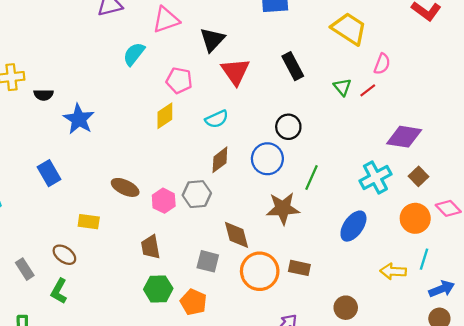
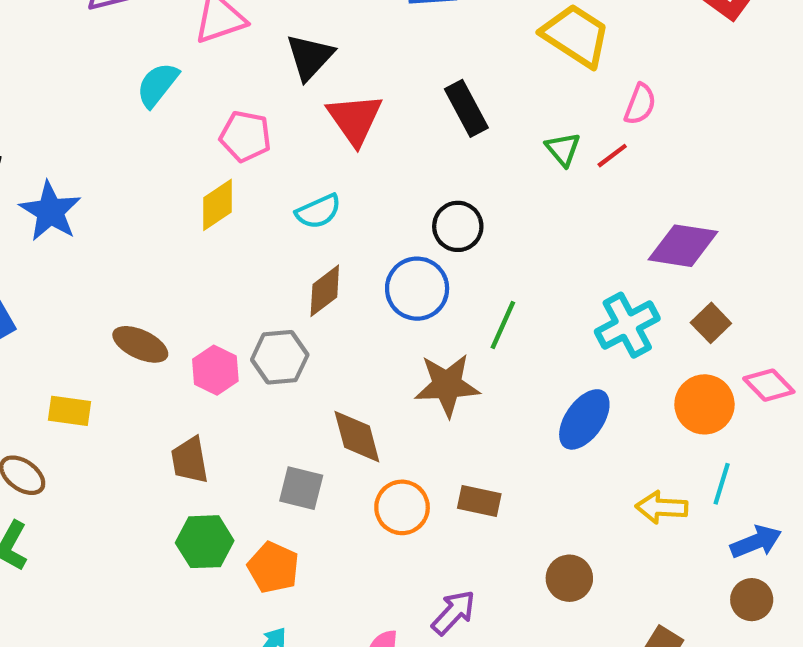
orange circle: (260, 271) -> (402, 507), size x0.7

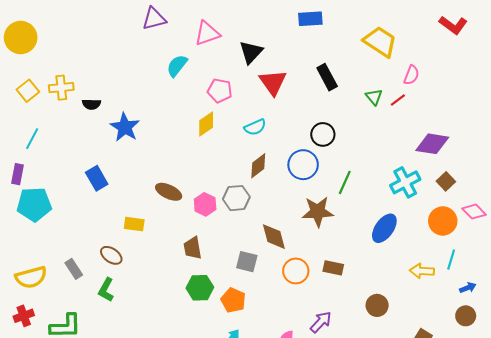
blue arrow: (756, 542) -> (468, 288), size x0.7

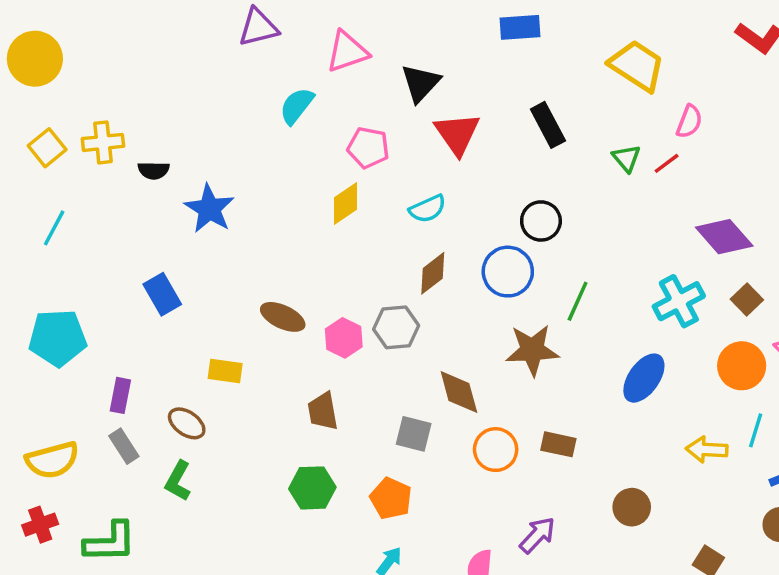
purple diamond: (432, 144) -> (724, 237), turned 40
purple rectangle: (17, 174) -> (120, 395), moved
green hexagon: (200, 288) -> (312, 488), moved

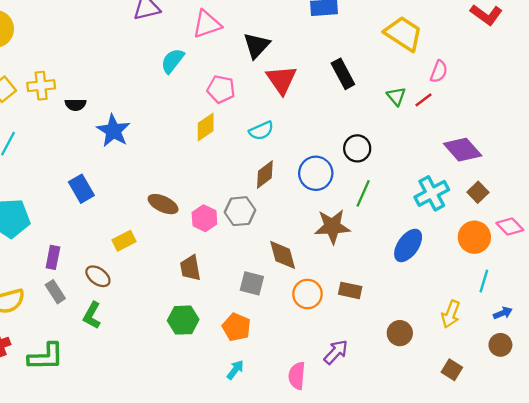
black circle: (541, 221) -> (357, 148), moved
yellow rectangle: (225, 371) -> (124, 241), turned -35
yellow arrow: (707, 450) -> (451, 314), moved, turned -72

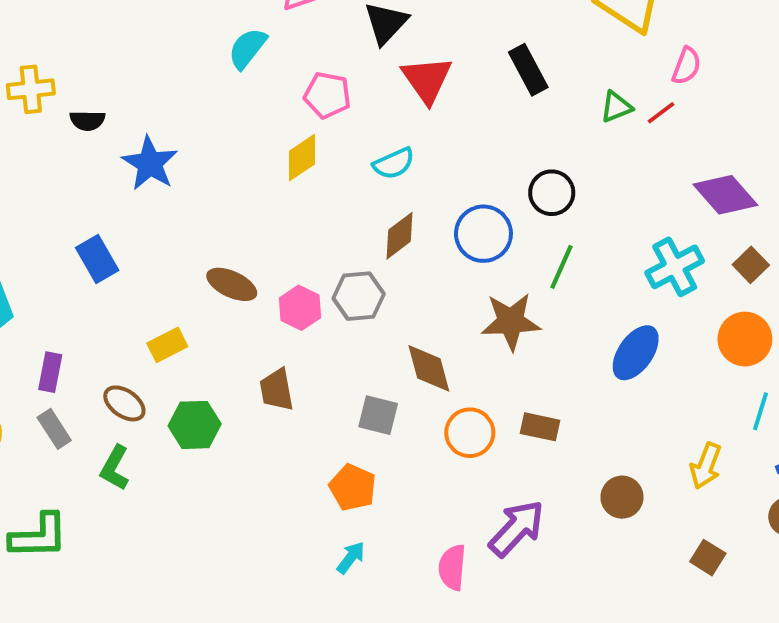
green triangle: (396, 96) -> (616, 107), turned 48
green hexagon: (183, 320) -> (195, 425), moved
purple arrow: (336, 352) -> (517, 528), size x1.4

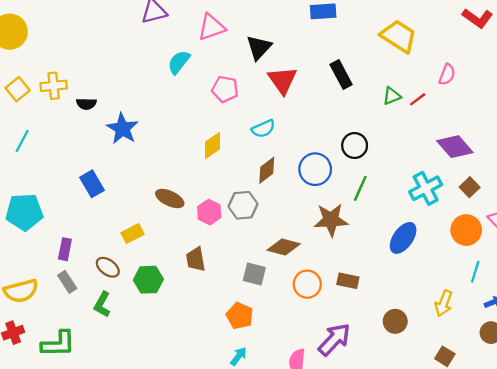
pink semicircle: (686, 66) -> (447, 75), moved
yellow diamond: (302, 158) -> (213, 146), moved
brown diamond: (429, 368) -> (284, 247), turned -60

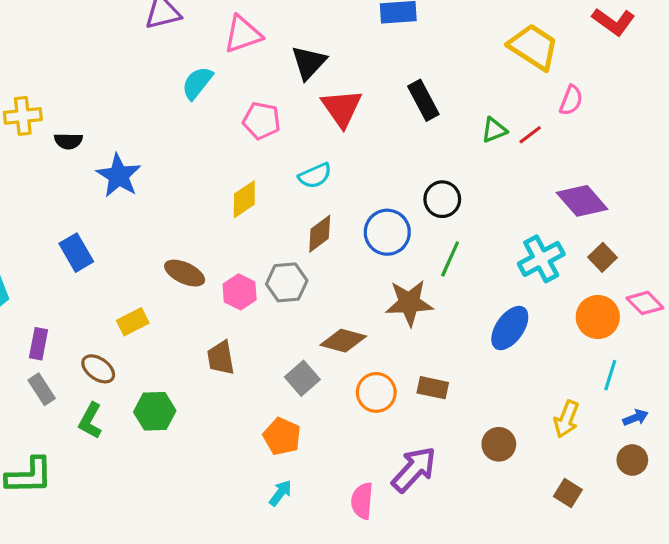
yellow trapezoid: (399, 36) -> (533, 47), moved
gray square: (254, 274) -> (302, 378), turned 35
green hexagon: (148, 280) -> (155, 411), moved

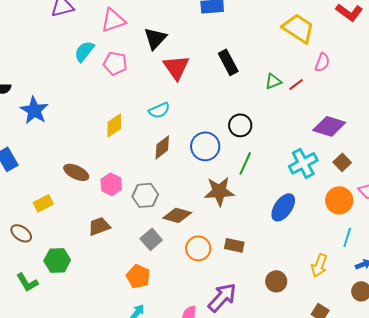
pink pentagon: (262, 121) -> (115, 63), moved
purple diamond: (582, 201) -> (329, 126), turned -32
gray hexagon: (287, 282) -> (145, 195), moved
brown trapezoid: (221, 358) -> (99, 226), turned 80
green L-shape: (90, 421) -> (27, 282), moved, turned -60

